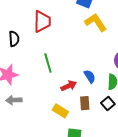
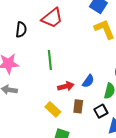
red trapezoid: (42, 21) -> (52, 18), turned 40
blue semicircle: (90, 76) -> (88, 81), turned 56

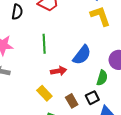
blue semicircle: (88, 81) -> (82, 55), moved, size x1.5
brown rectangle: (78, 106) -> (72, 101), moved, turned -40

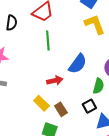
green line: (44, 44) -> (48, 41), moved
brown rectangle: (72, 101) -> (61, 109), moved

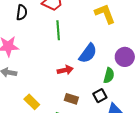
yellow rectangle: (41, 103) -> (32, 102), moved
brown rectangle: (61, 109) -> (71, 99), turned -40

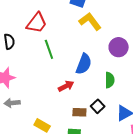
purple circle: (125, 57) -> (119, 47), moved
black square: (100, 96) -> (98, 106), moved

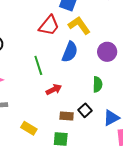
red trapezoid: (37, 23) -> (49, 26), moved
green line: (49, 49) -> (38, 65), moved
blue semicircle: (84, 64) -> (70, 52), moved

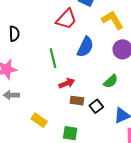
yellow L-shape: (79, 25) -> (113, 20), moved
green semicircle: (98, 84) -> (111, 81), turned 42
brown rectangle: (67, 116) -> (77, 101), moved

